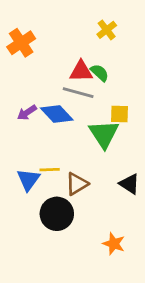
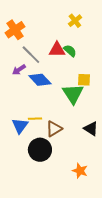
gray line: (78, 93) -> (31, 55), moved, turned 30
purple arrow: (27, 113) -> (19, 70), moved

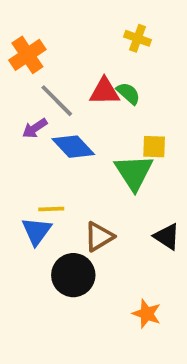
yellow cross: (75, 21) -> (138, 38), turned -32
yellow line: (35, 119) -> (51, 209), moved

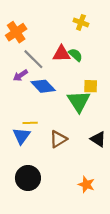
black circle: (73, 275) -> (28, 178), moved

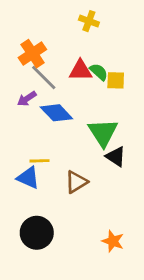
yellow cross: (81, 22) -> (89, 21), moved
orange cross: (16, 32) -> (32, 54), moved
yellow square: (91, 86) -> (116, 80), moved
blue triangle: (21, 136) -> (28, 178), turned -42
black triangle: (98, 139) -> (116, 157), moved

